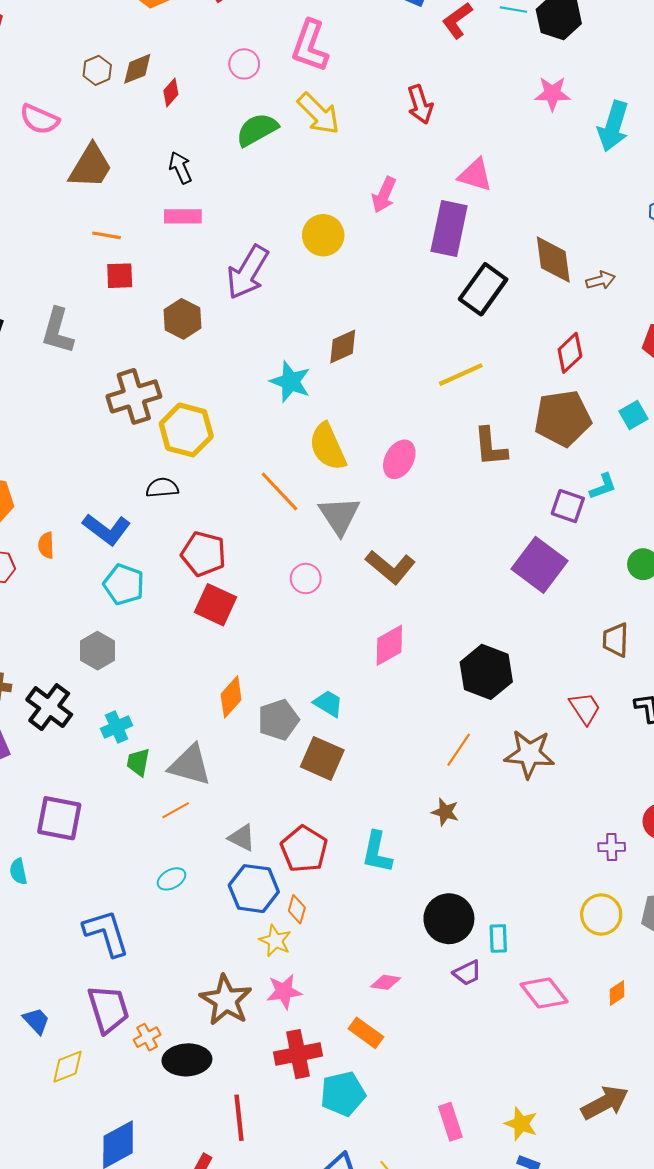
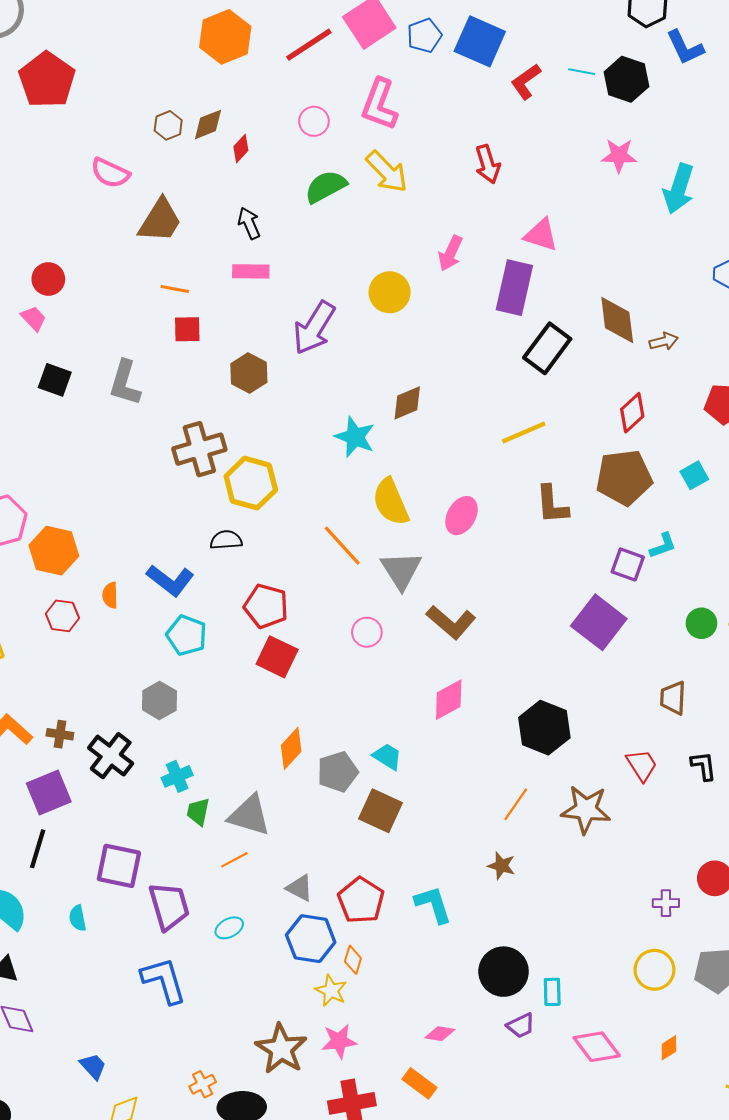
cyan L-shape: (377, 852) -> (433, 905), turned 150
purple trapezoid: (108, 1009) -> (169, 906), moved

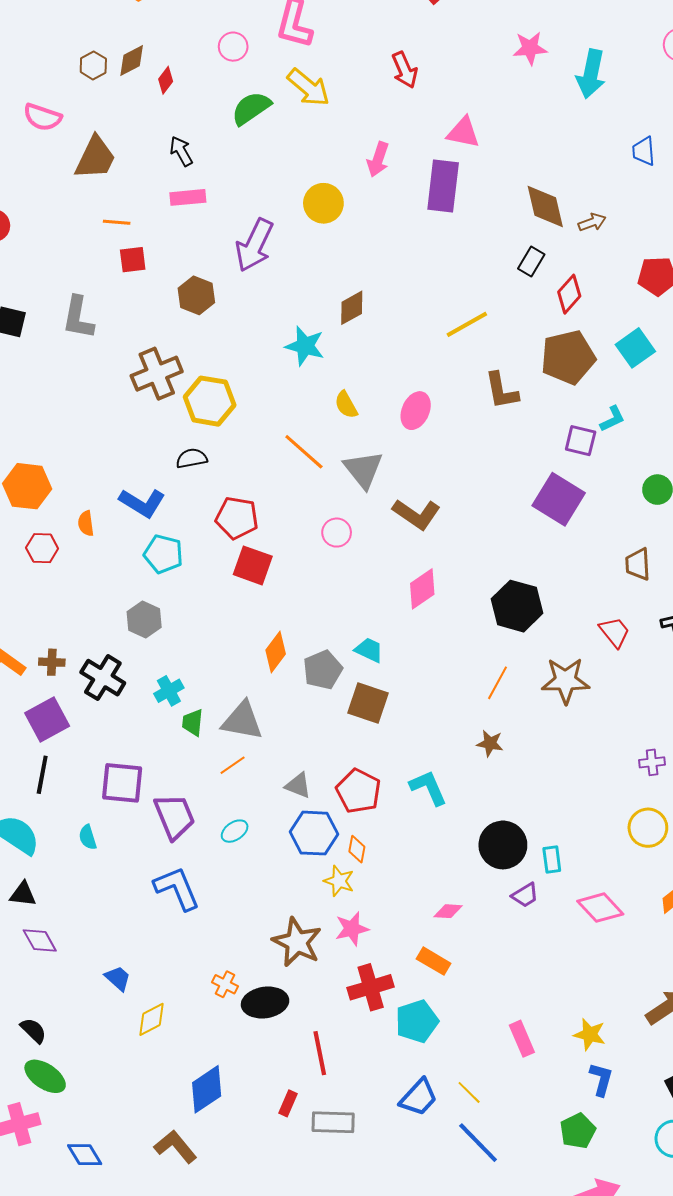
black rectangle: (547, 348) -> (531, 261), moved, size x0.6
cyan square: (694, 475) -> (635, 348), size x1.4
yellow semicircle: (391, 502) -> (346, 405), size x0.6
orange cross: (203, 1084) -> (225, 984), turned -30

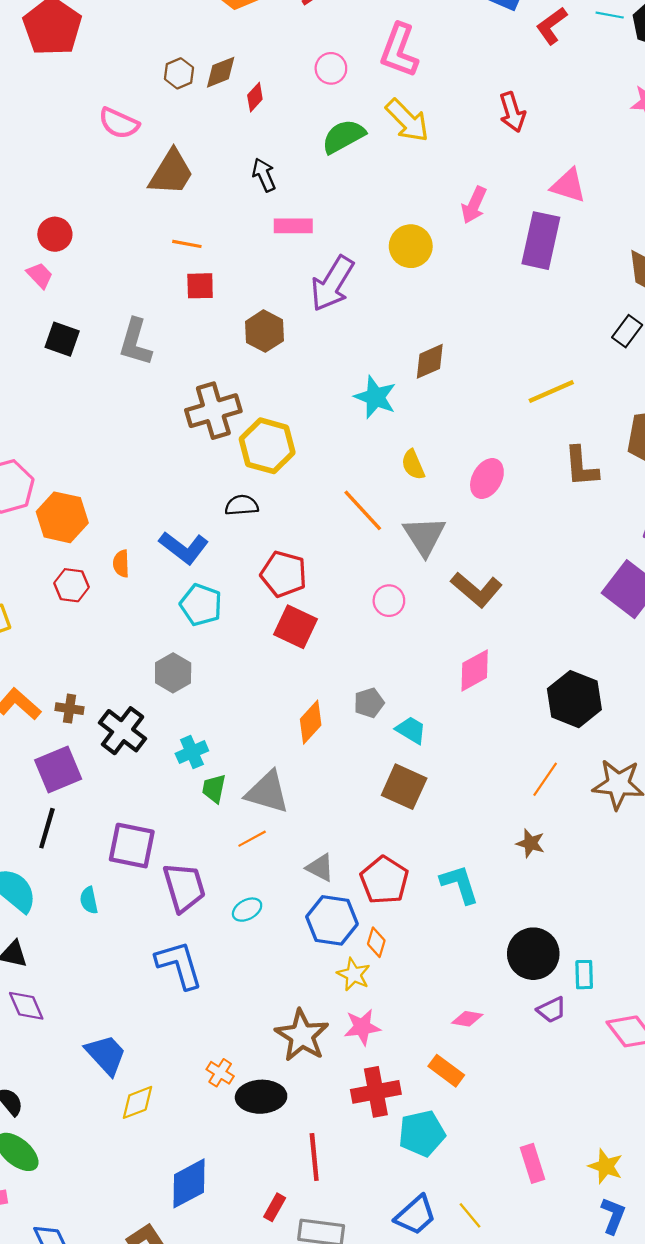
pink rectangle: (188, 197) -> (293, 226), moved
gray pentagon: (323, 670) -> (369, 703), moved, size x0.7
blue trapezoid: (118, 978) -> (106, 1055), size x1.5

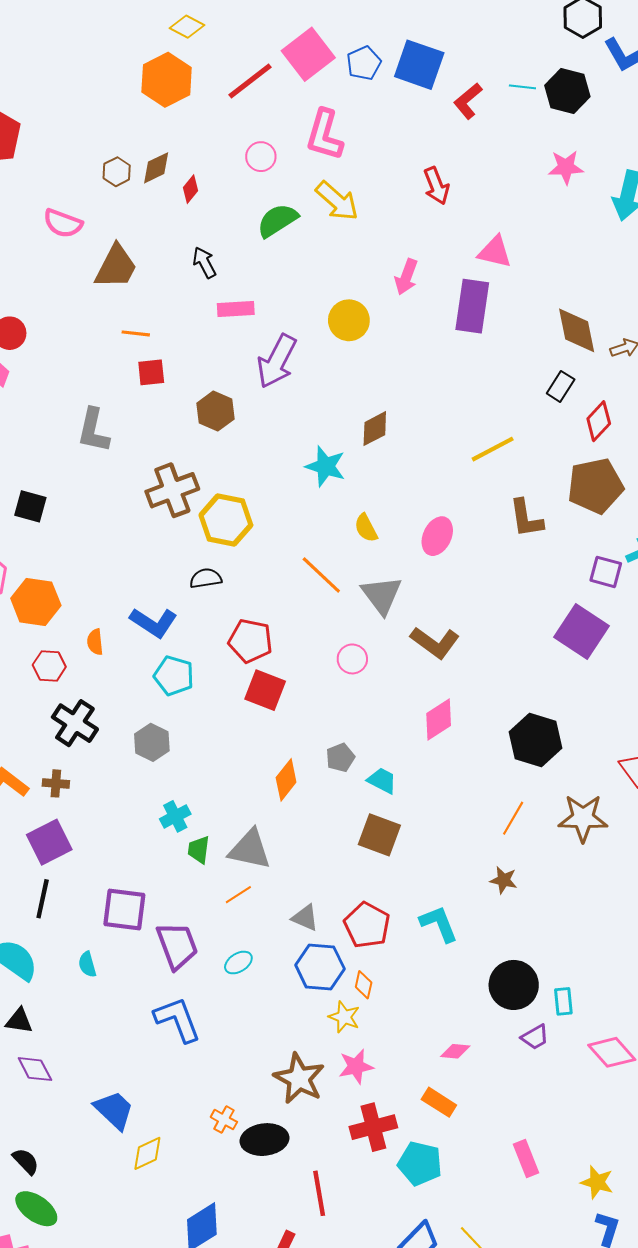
black square: (62, 339) -> (30, 506), moved
black cross: (123, 731) -> (75, 723), moved
cyan pentagon: (422, 1133) -> (420, 1163), turned 30
pink rectangle: (532, 1163) -> (526, 1158), moved

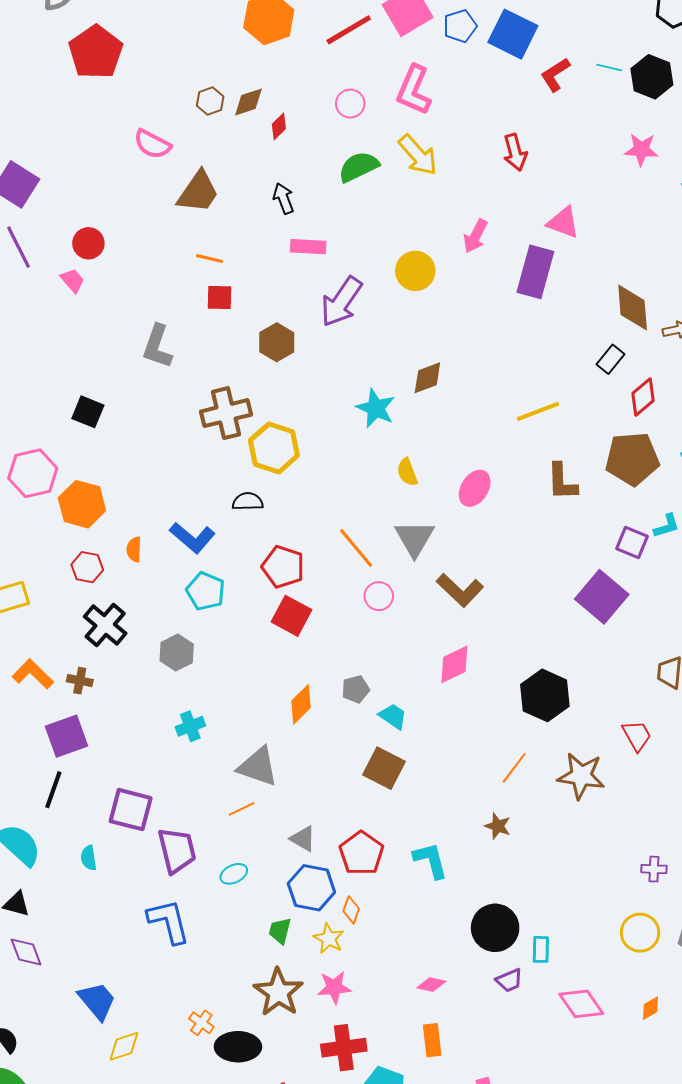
orange line: (321, 575) -> (356, 548), moved
green trapezoid: (199, 850) -> (280, 931), moved
orange rectangle: (439, 1102) -> (432, 1040), moved, turned 44

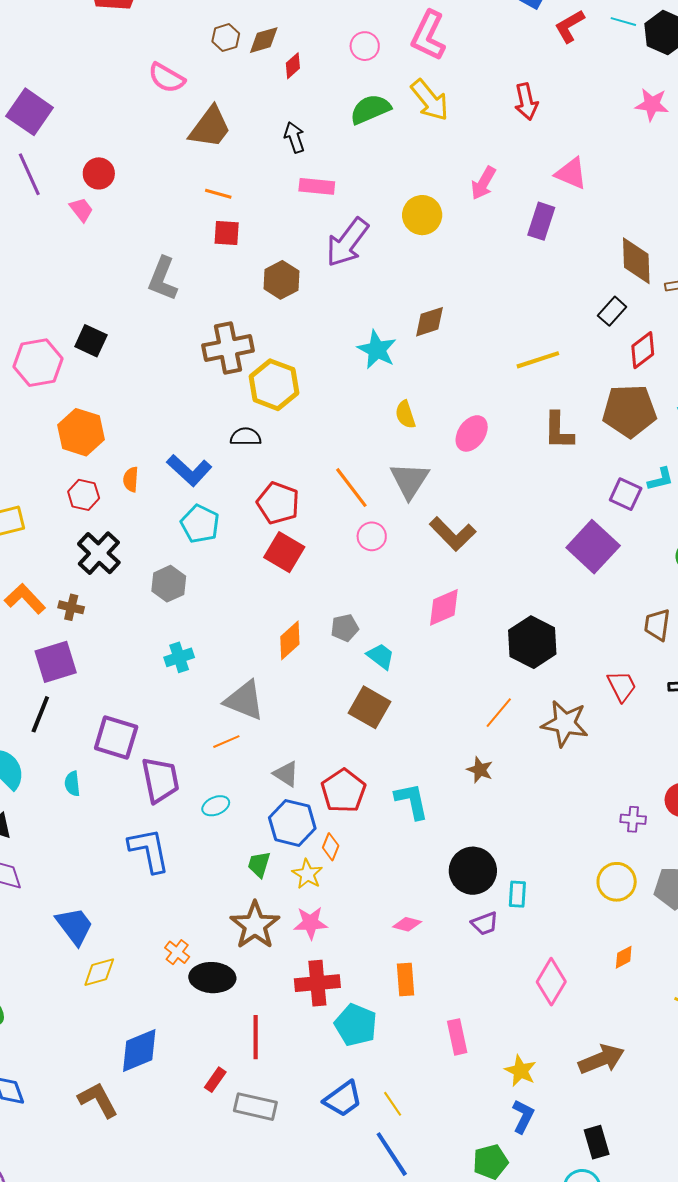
purple rectangle: (535, 272) -> (541, 221), size x0.7
pink hexagon: (33, 473) -> (38, 363), moved
pink diamond: (581, 1004) -> (551, 982), moved, turned 63

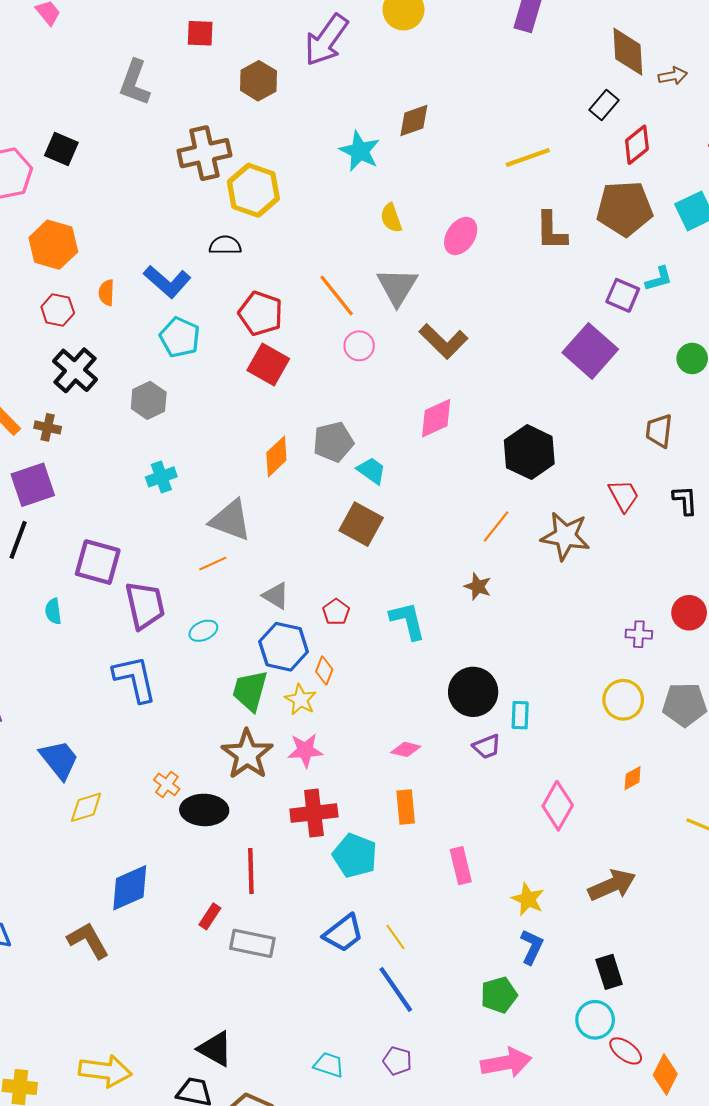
gray pentagon: (345, 628) -> (333, 442), size x1.4
red pentagon: (343, 791) -> (336, 612), size x0.6
green trapezoid: (259, 864) -> (250, 691), size x1.5

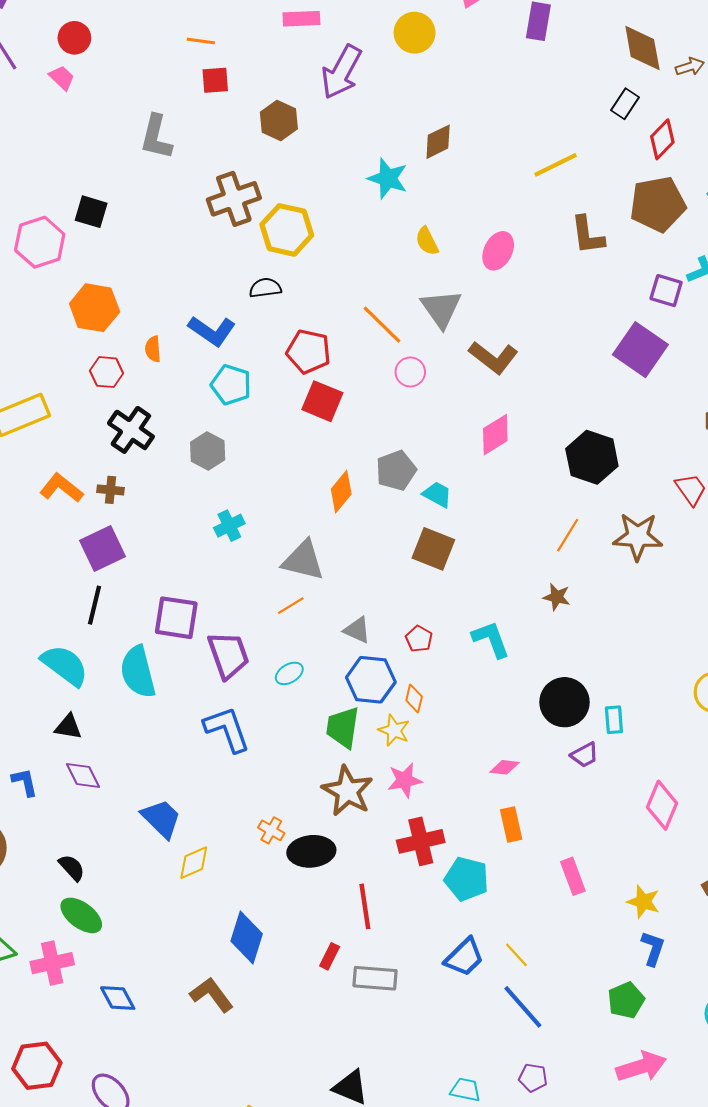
cyan semicircle: (53, 611) -> (138, 672), size x2.0
blue diamond: (130, 888) -> (247, 937), turned -42

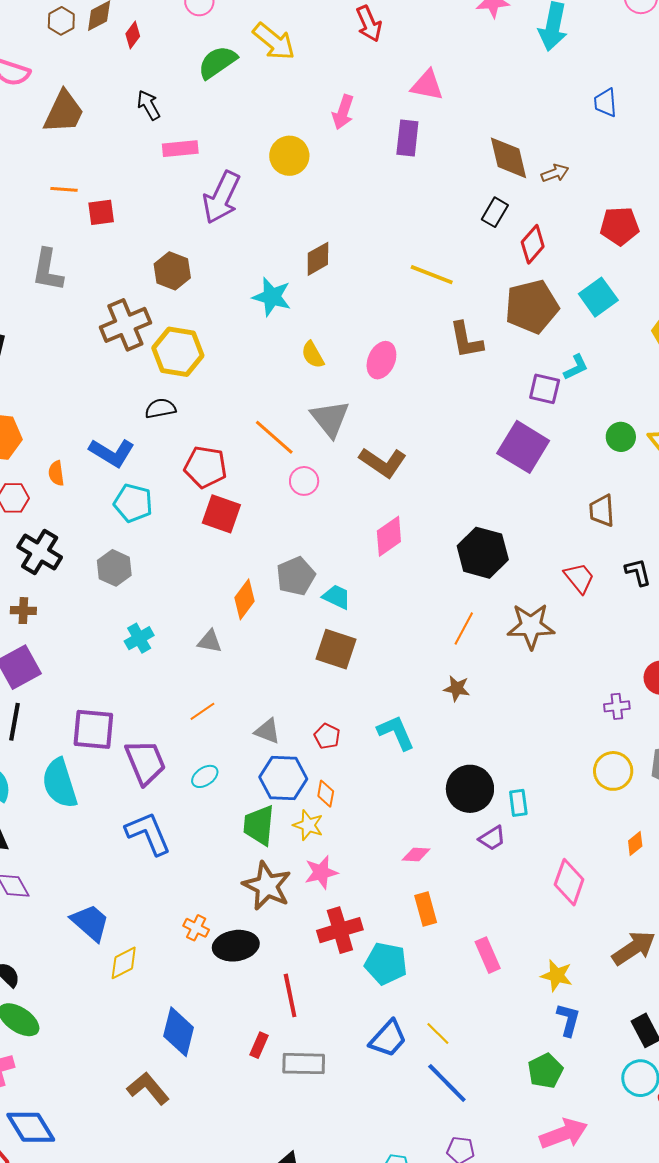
orange line: (201, 41) -> (64, 189), moved
brown hexagon: (279, 121) -> (172, 271), moved
yellow line: (556, 165) -> (432, 275), turned 51
gray triangle: (303, 560) -> (210, 641), moved, size x0.6
blue diamond: (118, 998) -> (31, 1127), moved, size x1.4

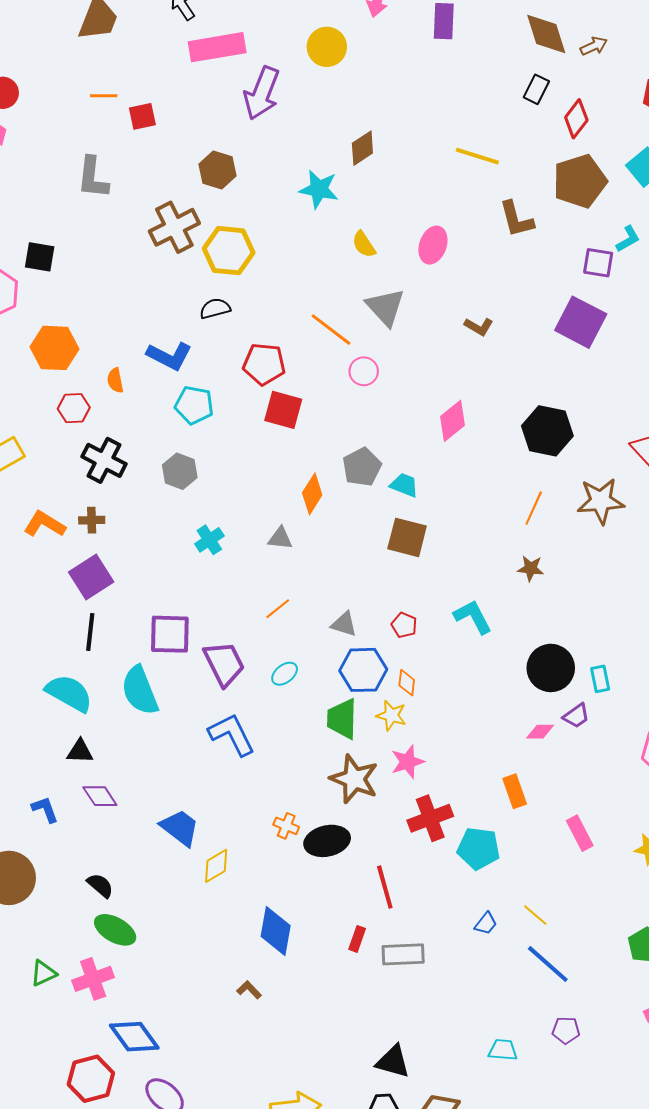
pink rectangle: (180, 149) -> (217, 47), size x1.6
brown L-shape: (383, 462) -> (479, 326), moved, size x0.6
pink diamond: (416, 854) -> (540, 732), moved
blue trapezoid: (388, 1039) -> (486, 924), size x0.6
brown L-shape: (148, 1088) -> (249, 990), size x0.6

